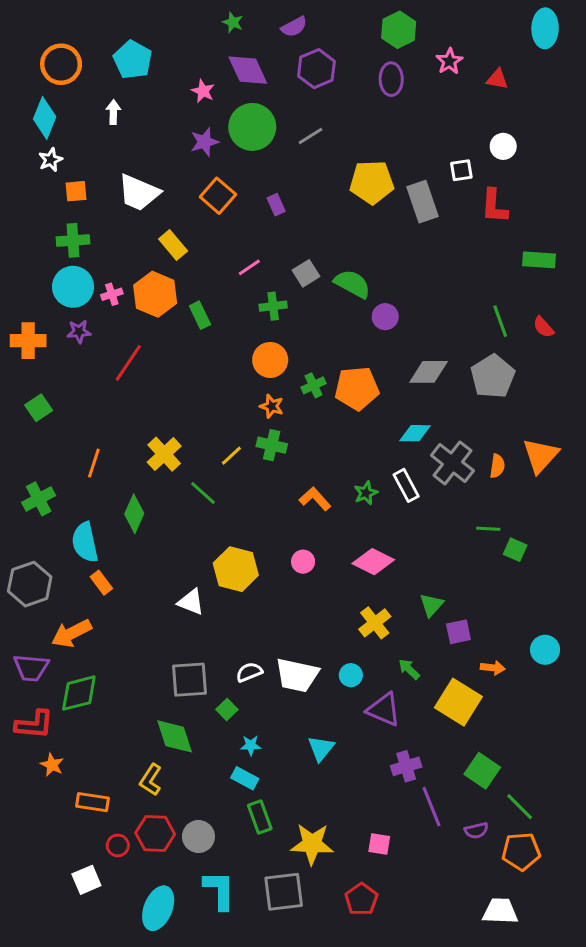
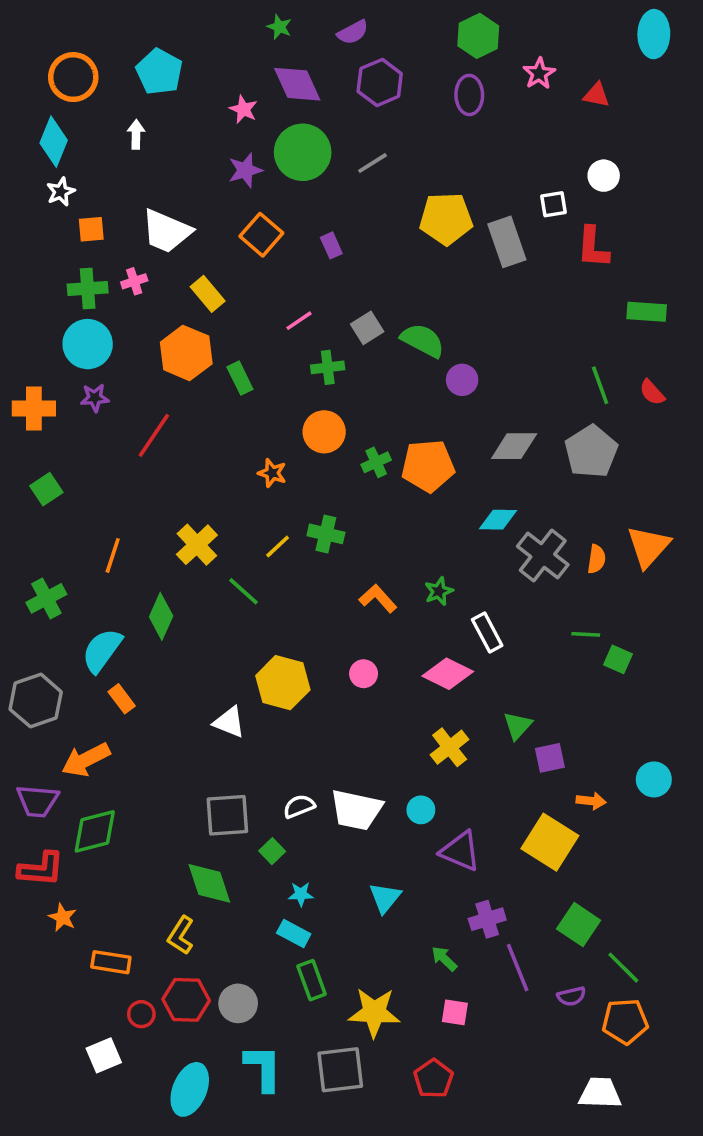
pink cross: (112, 294) -> (134, 281), moved
orange star: (272, 406) -> (272, 473), moved
white rectangle: (406, 485) -> (487, 633), moved
cyan semicircle: (85, 542) -> (102, 650), turned 48
green arrow: (409, 669) -> (444, 959), moved

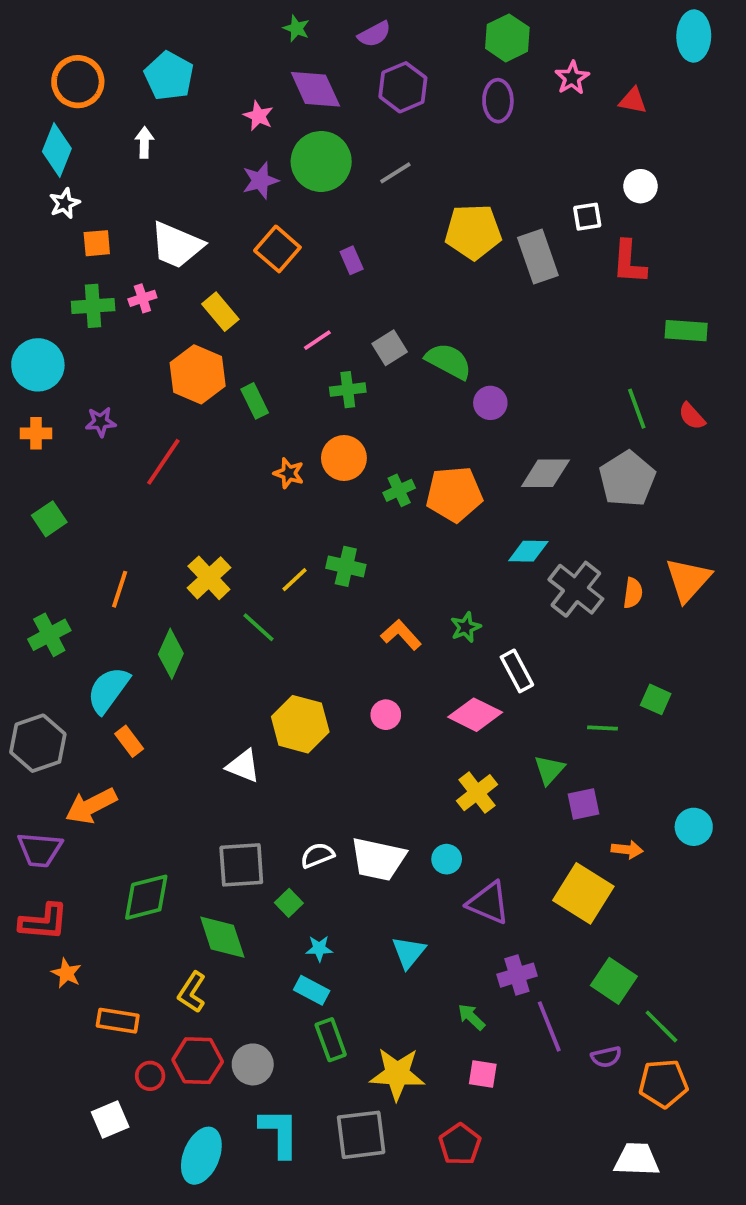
cyan circle: (88, 344) -> (38, 365), moved
orange cross: (34, 409) -> (36, 433), size x0.7
orange star: (272, 473) -> (289, 473), moved
green line: (586, 634) -> (602, 728), moved
green diamond: (95, 831) -> (146, 897), moved

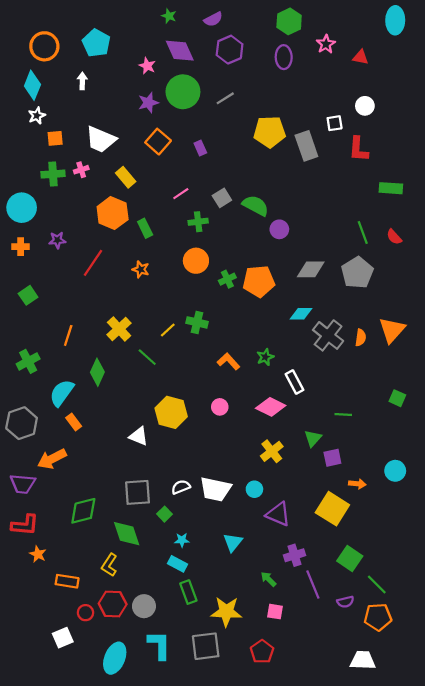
orange star: (289, 473) -> (141, 269), moved
green square: (656, 699) -> (397, 398), moved

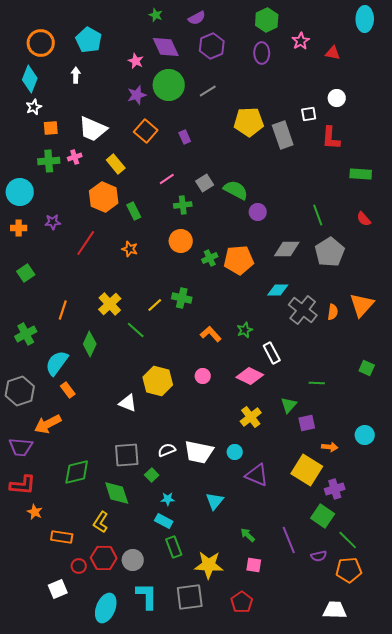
green line: (363, 233) -> (318, 215), moved
purple cross: (294, 555) -> (335, 489), moved

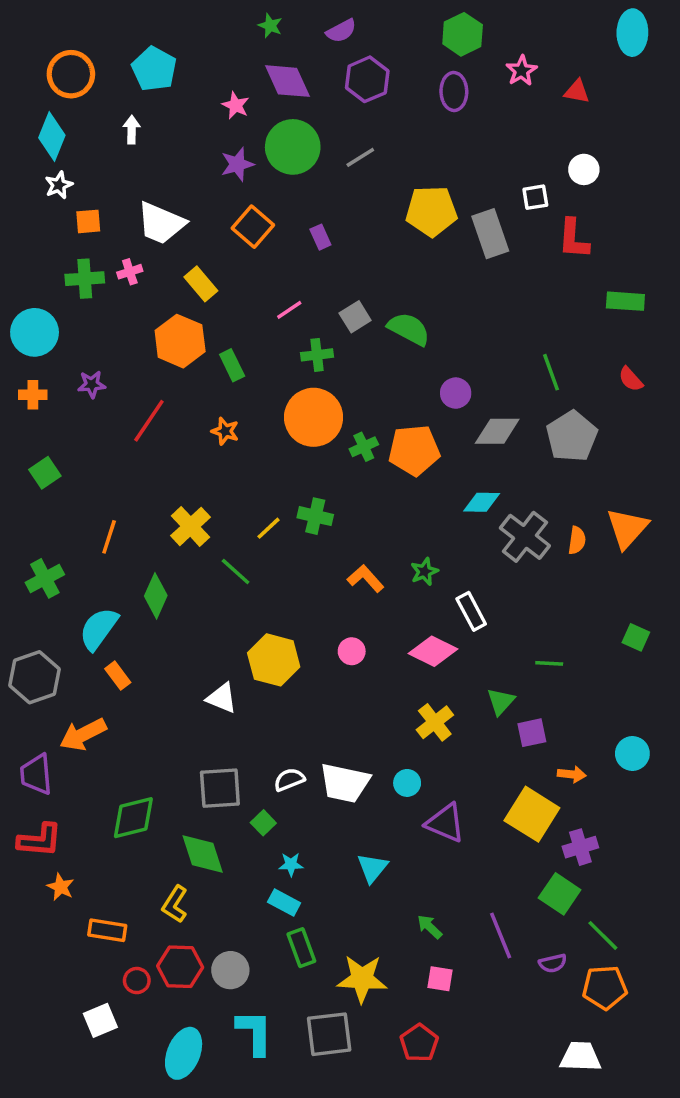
purple circle: (258, 212) -> (456, 393), moved
orange circle: (181, 241) -> (314, 417), size x1.4
purple trapezoid: (21, 447) -> (36, 774), turned 80

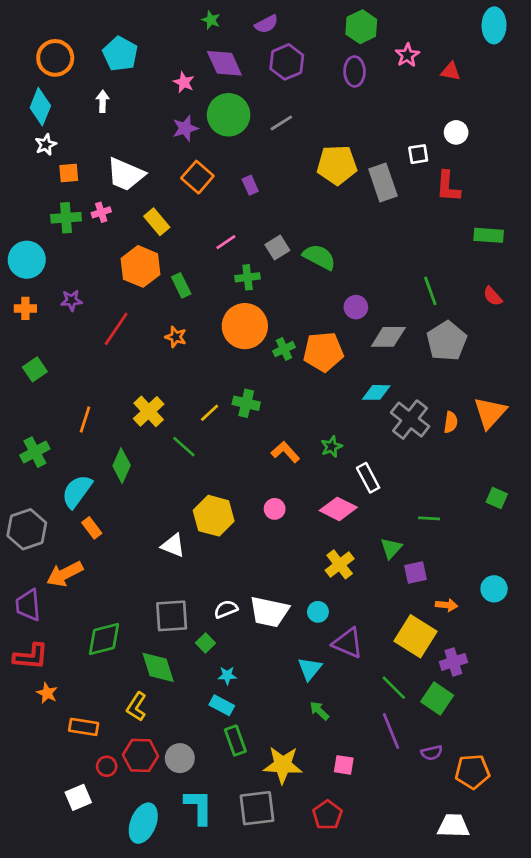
cyan triangle: (372, 868) -> (310, 669), moved
green arrow: (430, 927) -> (319, 711), moved
green line: (603, 935) -> (394, 688), moved

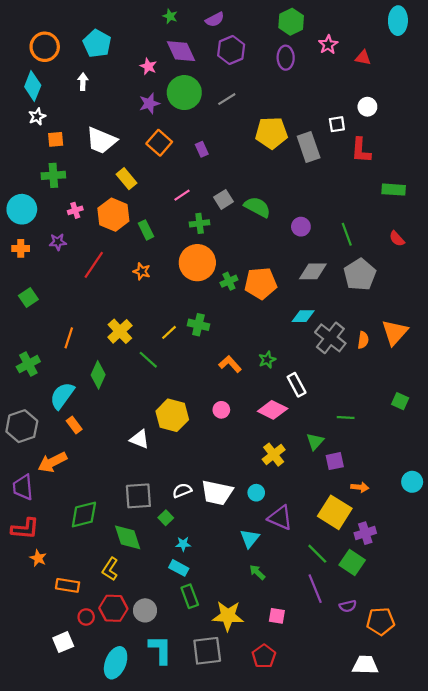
pink cross: (101, 212) -> (75, 210), moved
purple circle: (356, 307) -> (301, 227), moved
cyan circle: (494, 589) -> (412, 482), moved

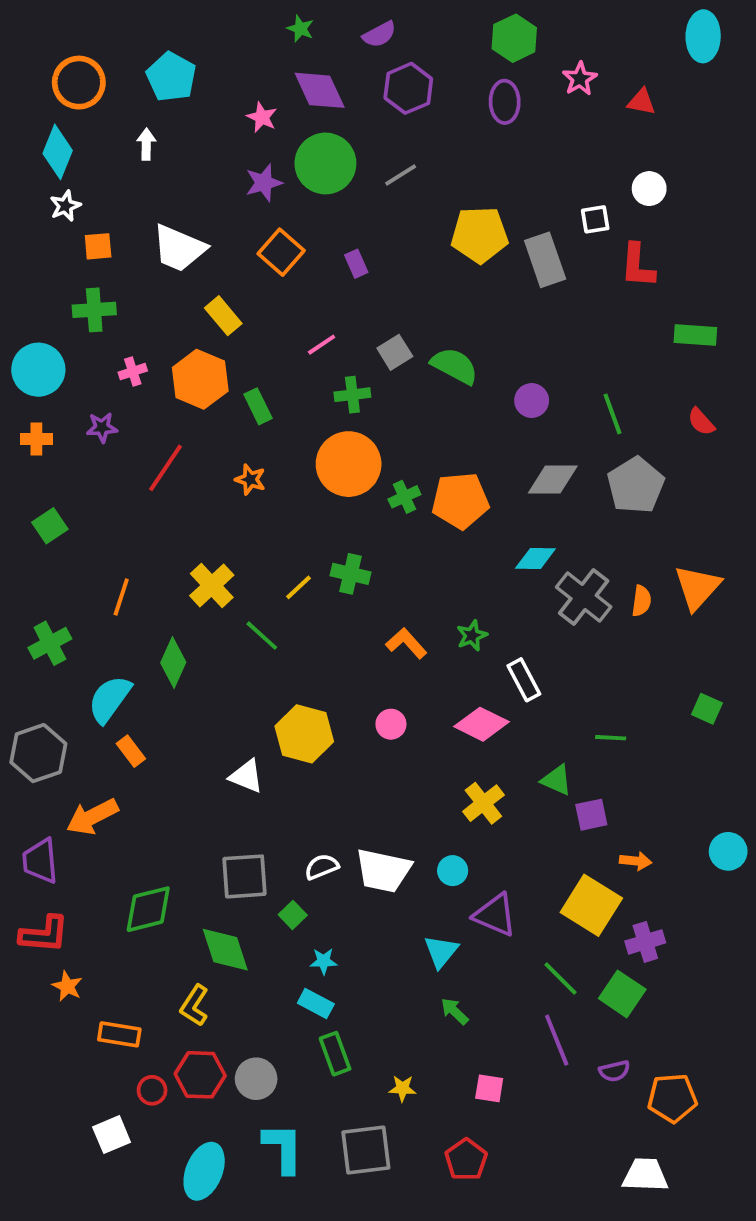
green triangle: (315, 441) -> (557, 780), turned -48
yellow star: (228, 616) -> (403, 1088), size x0.5

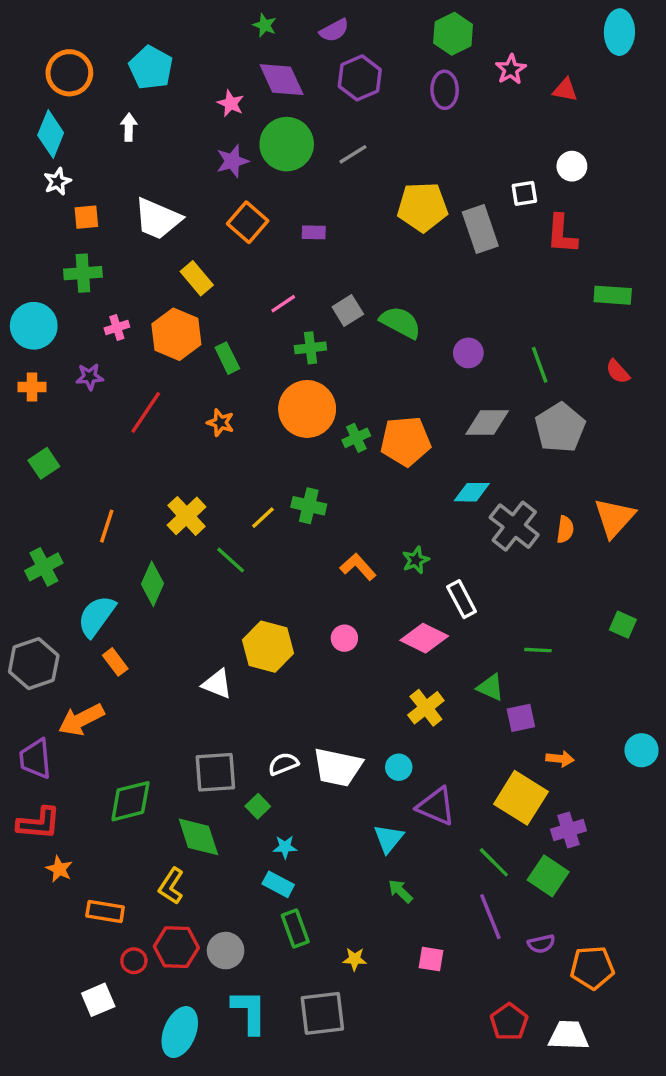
purple rectangle: (356, 264) -> (314, 232), turned -65
red pentagon: (466, 1160) -> (509, 1022), moved

